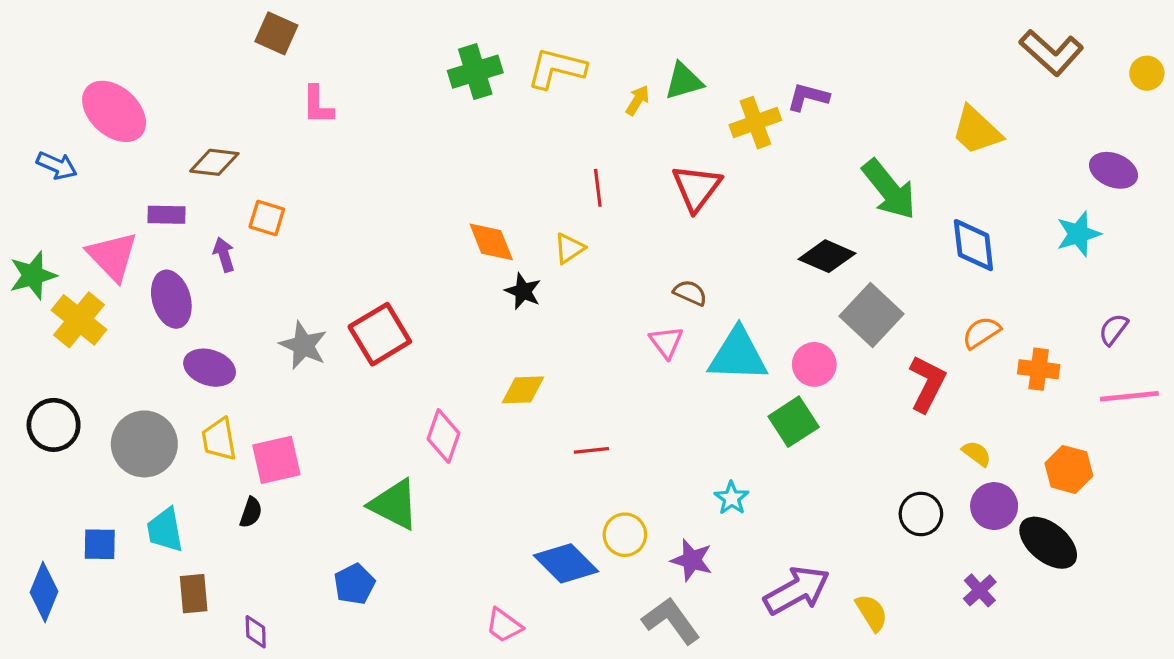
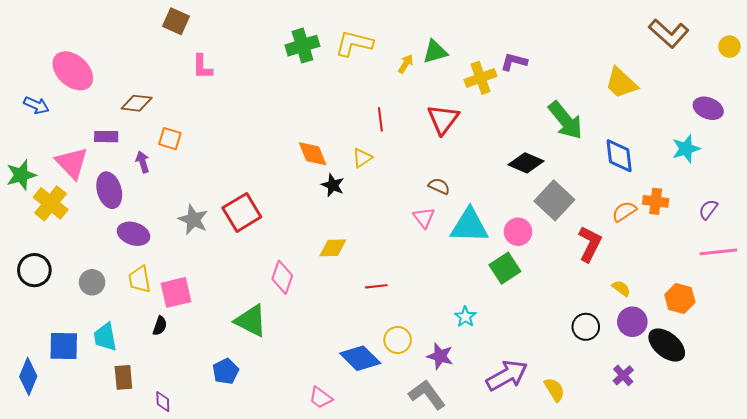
orange cross: (1039, 369) -> (656, 201), moved
gray circle: (144, 444) -> (92, 282), size x0.6
blue square: (100, 544) -> (64, 346), size x1.4

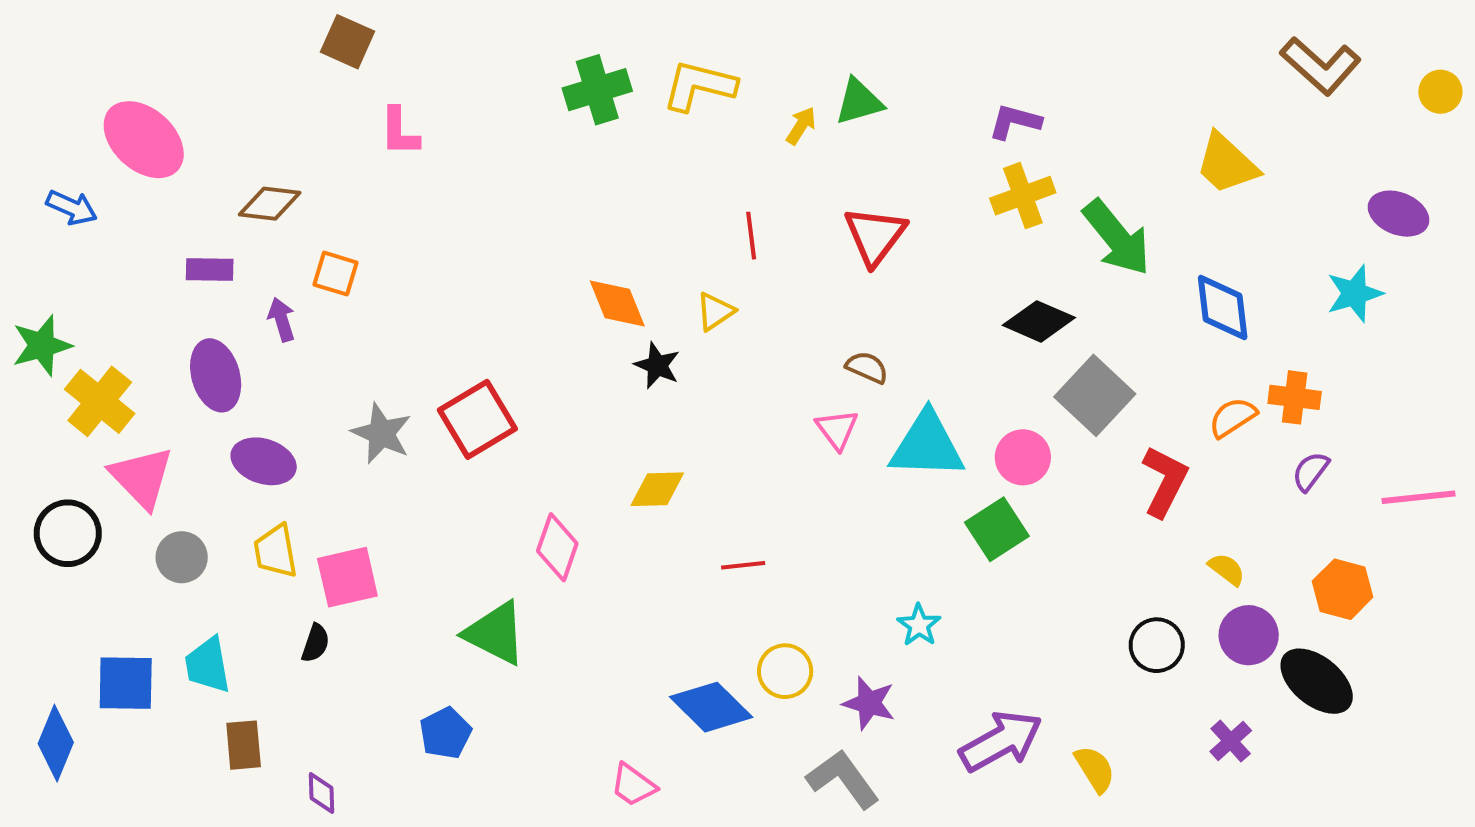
yellow cross: (481, 78) -> (1023, 196), moved
pink triangle: (72, 163) -> (142, 477), moved
purple semicircle: (708, 209) -> (1311, 471), moved

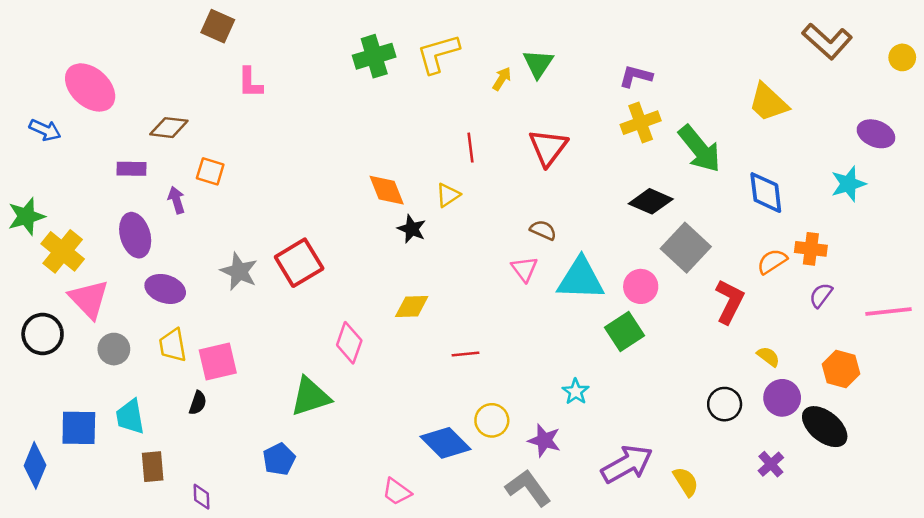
yellow L-shape: (699, 86) -> (438, 54), turned -30
green triangle: (859, 102) -> (538, 64), turned -40
green triangle: (495, 633) -> (310, 397), turned -45

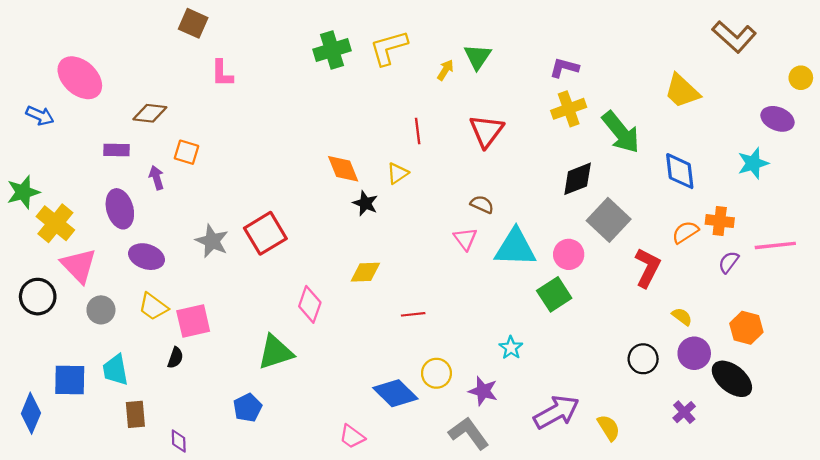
yellow circle: (902, 57) -> (801, 78), moved
black diamond: (651, 201) -> (578, 179), turned -45
pink line: (888, 311) -> (775, 245), moved
yellow trapezoid: (173, 345) -> (153, 307), turned -44

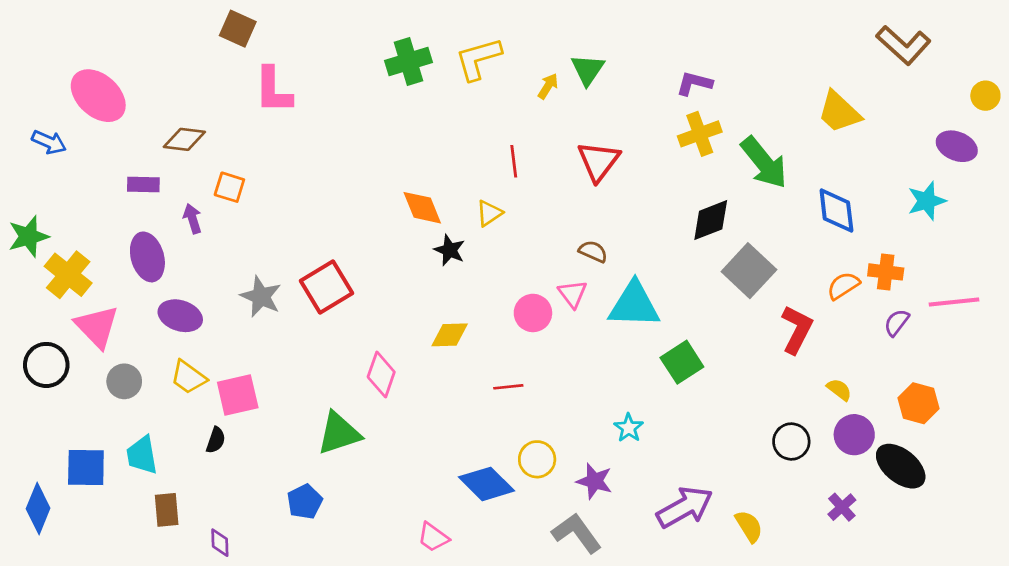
pink L-shape: (222, 73) -> (273, 90), size x1.4
pink circle: (569, 254) -> (533, 313), moved

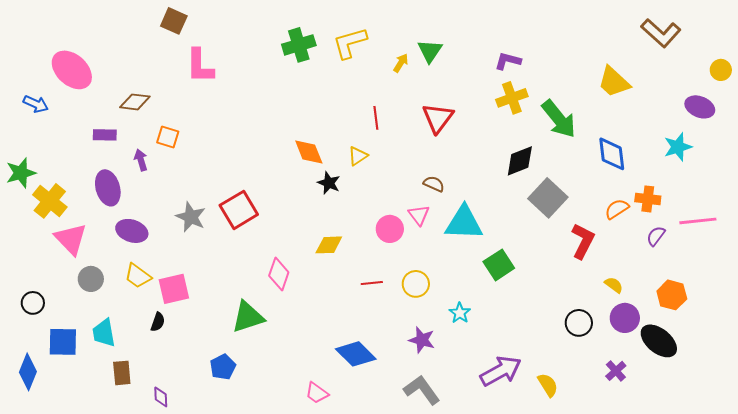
black circle: (46, 365) -> (33, 303), moved, size x0.7
yellow circle: (537, 459) -> (416, 284), moved
purple star: (594, 481) -> (422, 340), moved

